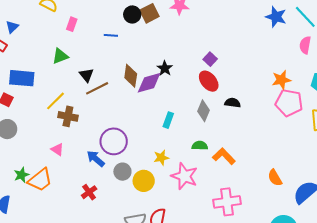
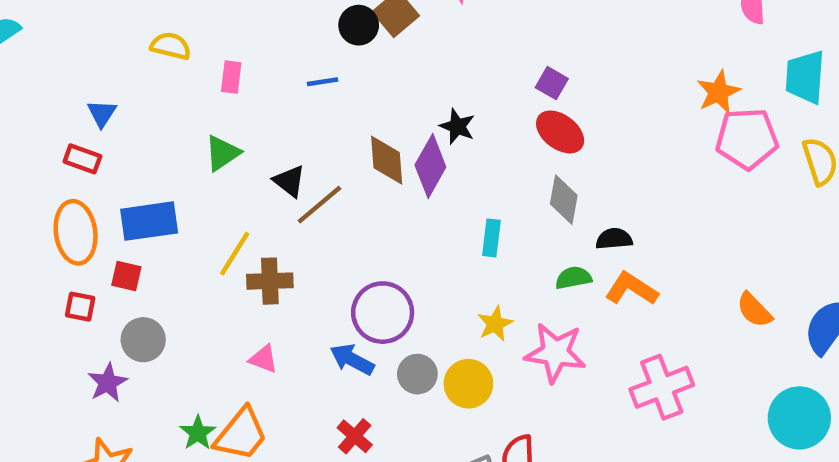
purple diamond: (149, 83) -> (430, 166), turned -32
black semicircle: (233, 103) -> (614, 239), moved

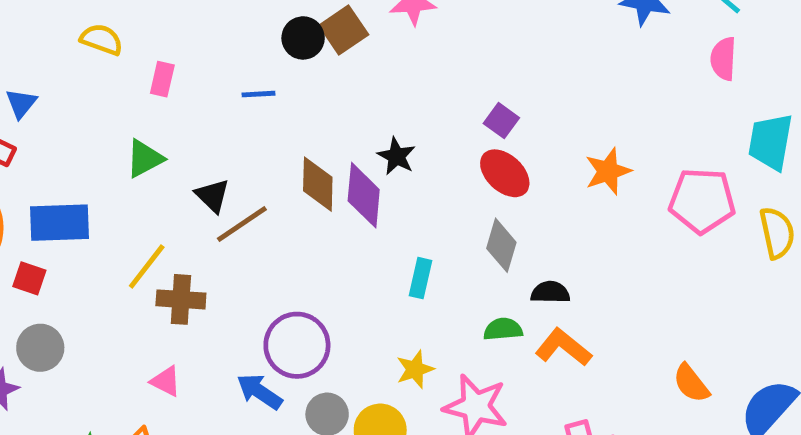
orange star: (718, 92) -> (608, 171), moved
purple diamond: (430, 166) -> (364, 195), turned -30

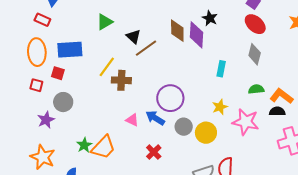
black semicircle: (550, 292) -> (277, 111), moved
pink triangle: (166, 381) -> (132, 120), moved

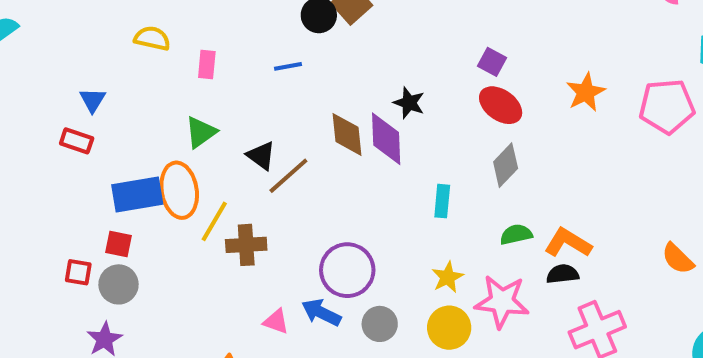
orange ellipse: (37, 52) -> (179, 190), moved
gray diamond: (255, 54) -> (506, 165), turned 35
gray circle: (63, 102) -> (119, 284), moved
yellow circle: (206, 133) -> (449, 328), moved

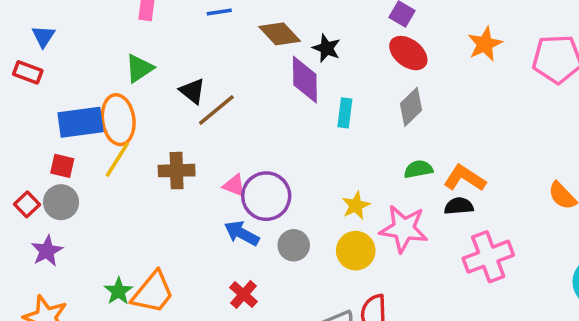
brown diamond: (347, 134) -> (280, 34), moved, turned -39
cyan rectangle: (442, 201) -> (345, 113), moved
yellow line: (214, 221) -> (117, 159), moved
red square: (78, 272) -> (27, 204), moved, turned 35
pink triangle: (276, 321) -> (234, 185), moved

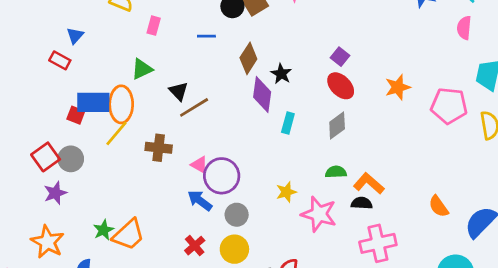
brown diamond: (280, 34) -> (248, 58), turned 68
red square: (62, 166) -> (76, 115), moved
red square: (27, 204) -> (46, 157), size x1.5
yellow circle: (356, 251) -> (234, 249), moved

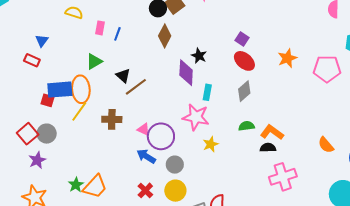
blue line: (206, 36) -> (117, 34), moved, turned -64
brown diamond: (248, 58) -> (165, 36), moved
pink star: (319, 214) -> (196, 117), moved

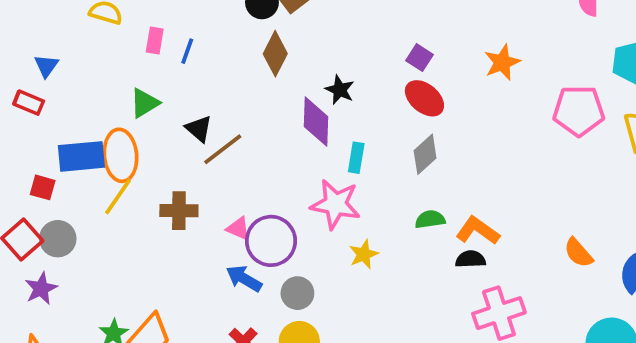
orange star: (287, 58) -> (502, 62), moved
red square: (47, 100) -> (43, 187), moved

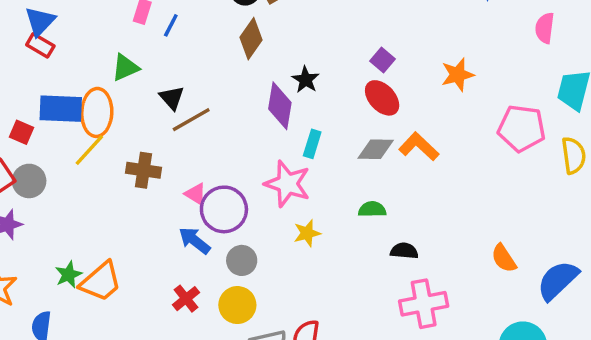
blue triangle: (46, 66) -> (40, 21), size x1.4
red rectangle: (29, 103) -> (40, 45), moved
gray diamond: (425, 154) -> (376, 149), turned 36
orange L-shape: (478, 231) -> (419, 147), moved

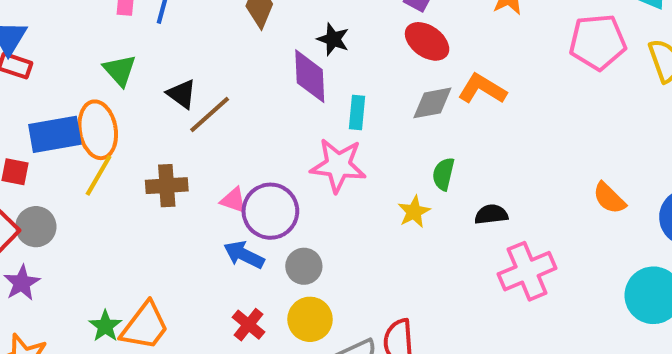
green triangle: (125, 68) -> (120, 70), turned -36
green semicircle: (372, 209) -> (443, 174), turned -64
yellow star: (307, 233) -> (414, 212), moved

